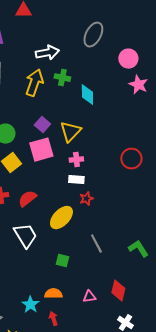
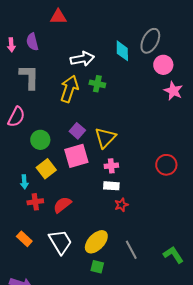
gray ellipse: (93, 35) -> (150, 41), moved
cyan diamond: (87, 95) -> (122, 51), moved
yellow ellipse: (61, 218) -> (96, 242), moved

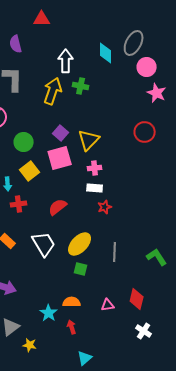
white arrow: (82, 59) -> (66, 61), turned -80
red circle: (166, 165) -> (145, 132), moved
red semicircle: (62, 205) -> (58, 207), moved
gray line: (131, 250) -> (115, 252), turned 30

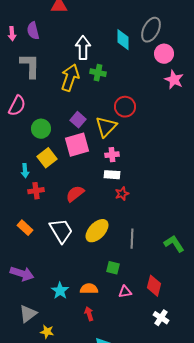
red circle: (145, 132) -> (125, 107), moved
green square: (81, 269) -> (113, 268), moved
cyan star: (49, 313) -> (60, 291), moved

